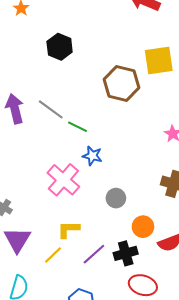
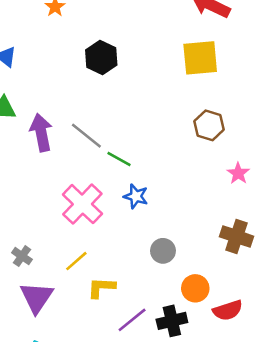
yellow square: (159, 60) -> (200, 58), moved
brown hexagon: (122, 83) -> (209, 125), moved, size x0.7
pink cross: (63, 180) -> (82, 204), moved
yellow line: (53, 255) -> (76, 261), moved

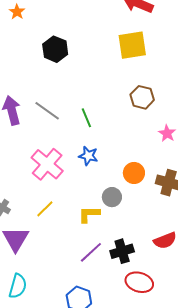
green line: (119, 159) -> (86, 118), moved, turned 42
yellow L-shape: (101, 288) -> (89, 214), moved
orange circle: (195, 288) -> (134, 173), moved

